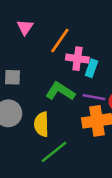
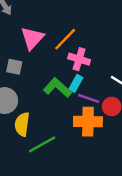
pink triangle: (25, 27) -> (32, 38), moved, size x1.5
cyan rectangle: (91, 68) -> (76, 83), moved
yellow semicircle: (42, 124) -> (22, 124), moved

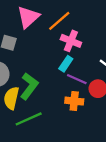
green L-shape: (57, 88) -> (29, 86), moved, turned 80
orange cross: (88, 122) -> (74, 101), size x0.7

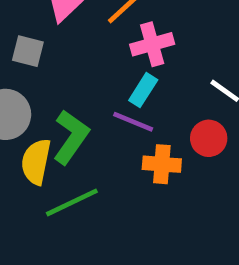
pink cross: (71, 41) -> (152, 44), turned -36
purple line: (77, 79) -> (133, 122), moved

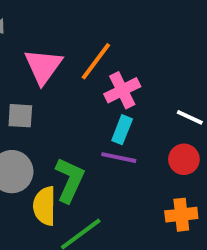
orange cross: (162, 164) -> (181, 215), moved

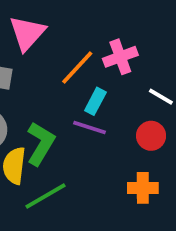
orange line: (96, 61) -> (77, 67), moved
pink cross: (122, 90) -> (120, 57), moved

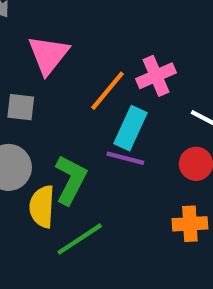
cyan rectangle: (95, 101) -> (130, 128), size x1.4

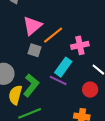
orange line: (108, 91) -> (53, 35), moved
gray square: (21, 107) -> (35, 50), moved

